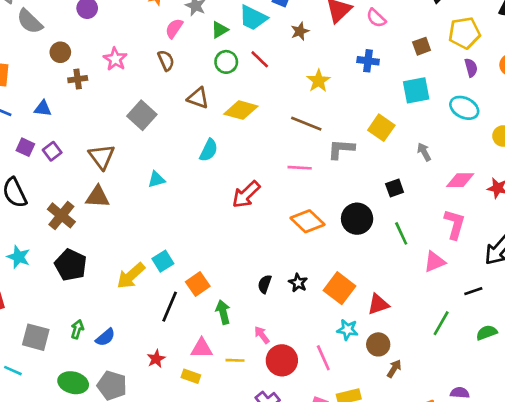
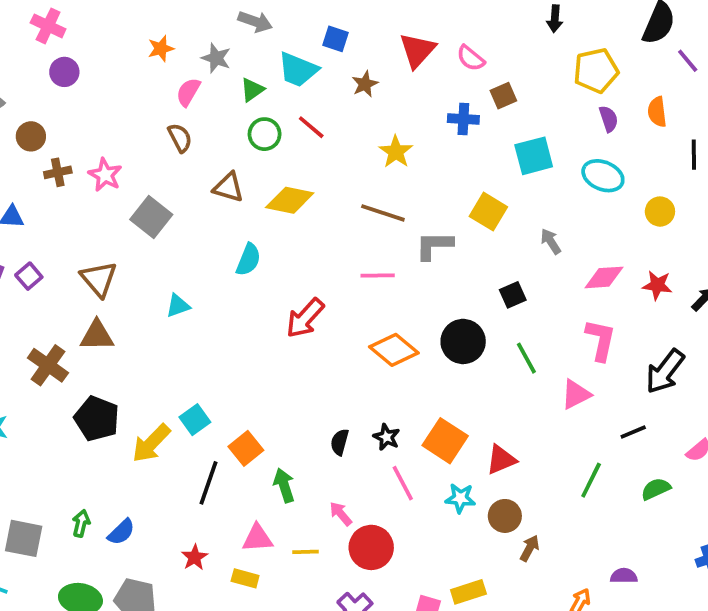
brown square: (422, 46) -> (503, 96), moved
pink star: (115, 59) -> (105, 175), moved
black pentagon: (71, 265) -> (97, 419), moved
pink line: (323, 358) -> (403, 483), moved

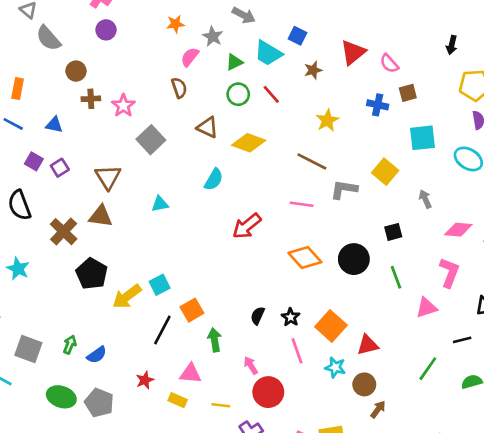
yellow line: (305, 552) -> (221, 405), moved

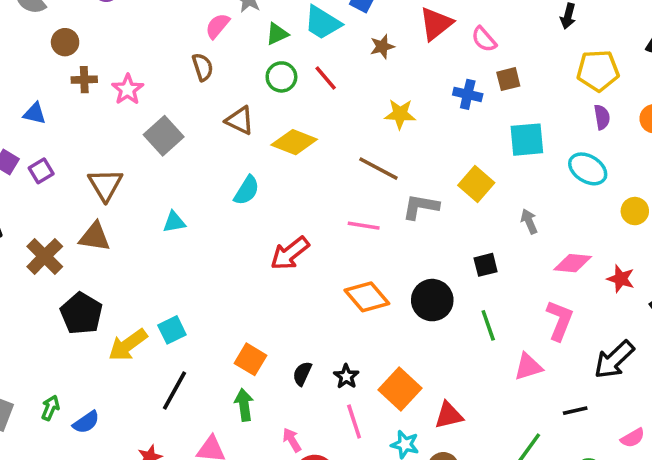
yellow star: (327, 120) -> (400, 114), turned 30
orange square: (192, 310) -> (250, 359), moved, turned -30

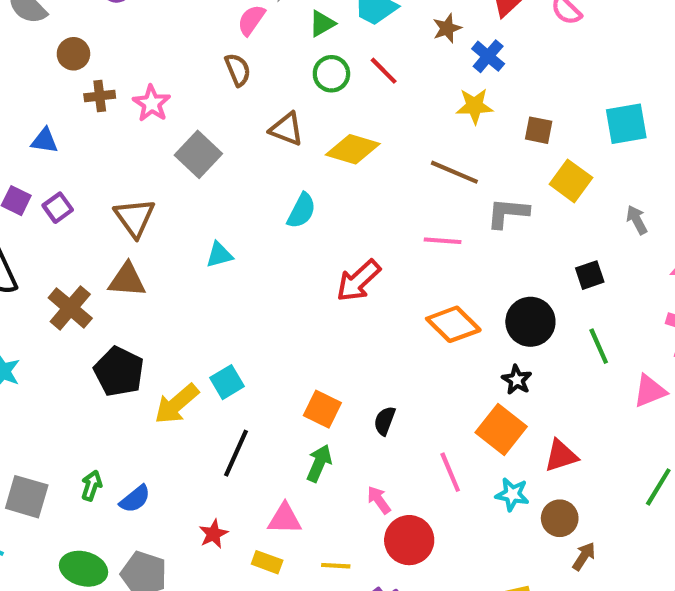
brown square: (508, 79) -> (539, 130), moved, turned 30
blue cross: (468, 94) -> (488, 56), moved, turned 32
black star: (346, 376) -> (517, 380), moved
green arrow: (244, 405) -> (319, 463), turned 36

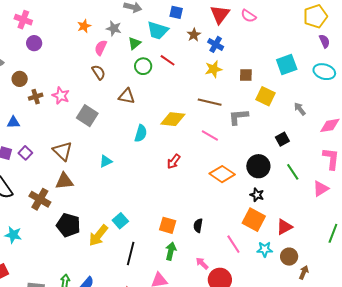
yellow diamond: (353, 149) -> (173, 119), moved
pink line: (443, 241) -> (210, 135), turned 36
red arrow: (358, 281) -> (174, 162), size x0.7

